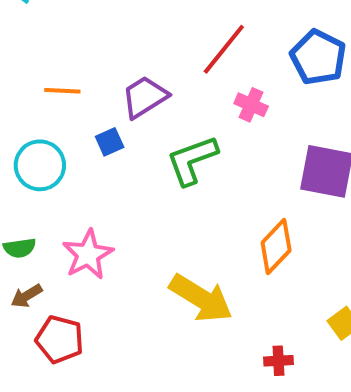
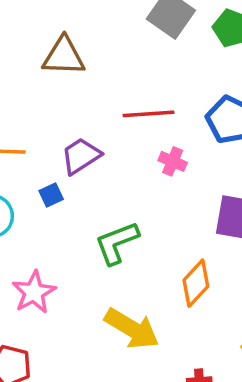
red line: (224, 49) -> (148, 114), turned 48
green L-shape: (192, 160) -> (117, 243), moved

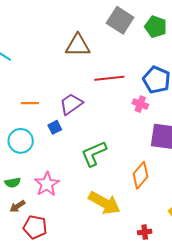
brown triangle: (64, 56) -> (78, 45), moved
pink cross: (173, 161) -> (140, 104), moved

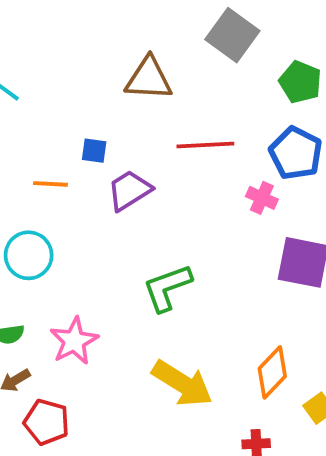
green pentagon: (156, 27) -> (300, 82), moved
blue square: (55, 127) -> (94, 151), moved, turned 32
orange diamond: (140, 175) -> (272, 372), moved

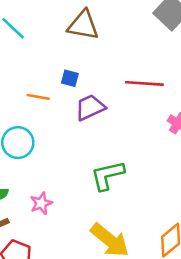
brown triangle: (149, 79) -> (83, 25), moved
pink star: (74, 341) -> (41, 203), size x0.7

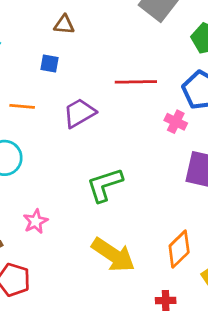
brown triangle: (83, 25) -> (64, 25), size x0.6
blue square: (70, 78) -> (49, 64), moved

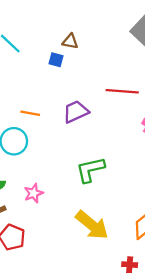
blue square: (49, 64) -> (56, 60), moved
orange line: (22, 106) -> (30, 113), moved

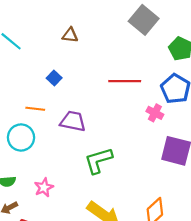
blue square: (56, 60) -> (54, 78), moved, turned 32
purple trapezoid: (76, 112) -> (73, 121), moved, turned 40

